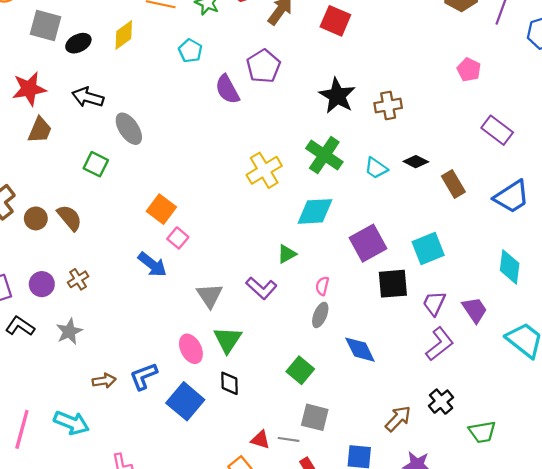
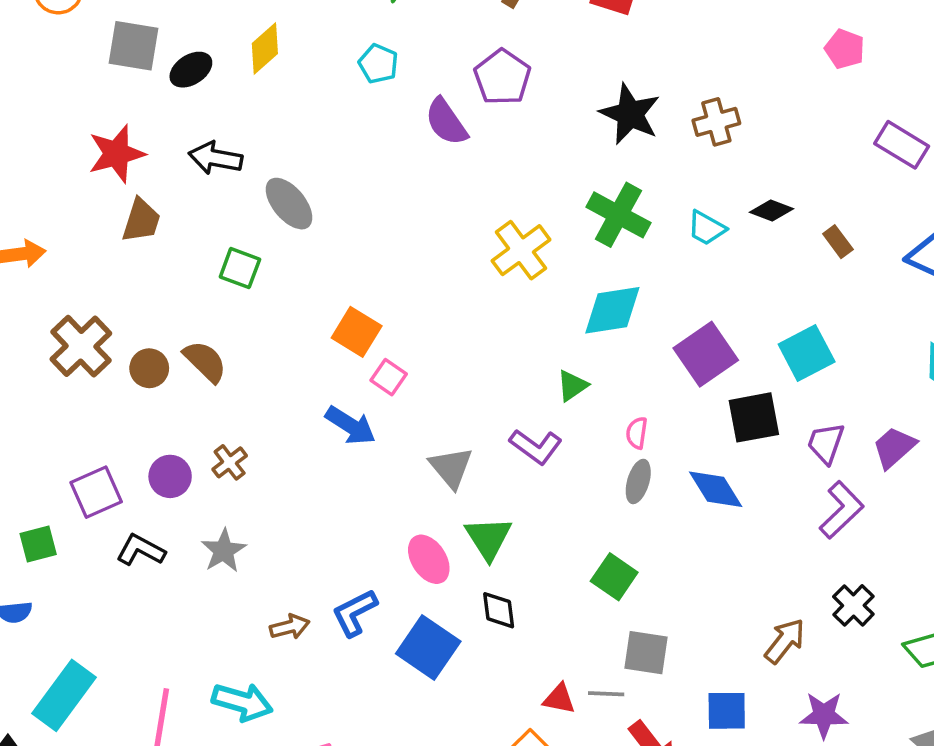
brown rectangle: (453, 184) -> (838, 242), size x0.7
purple trapezoid: (475, 310) -> (894, 447), turned -92
blue diamond: (360, 350) -> (716, 489), moved

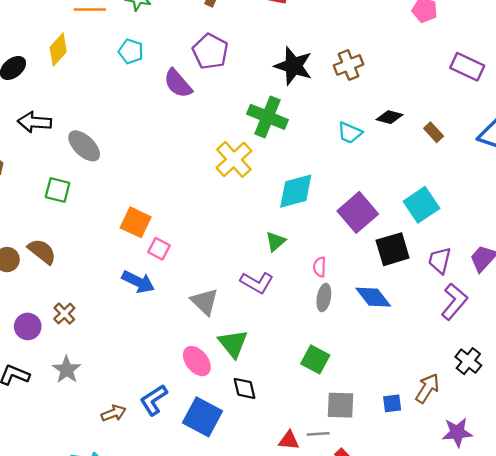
green cross: (618, 215) -> (268, 117), moved
blue square: (727, 711) -> (392, 403), moved, size x0.7

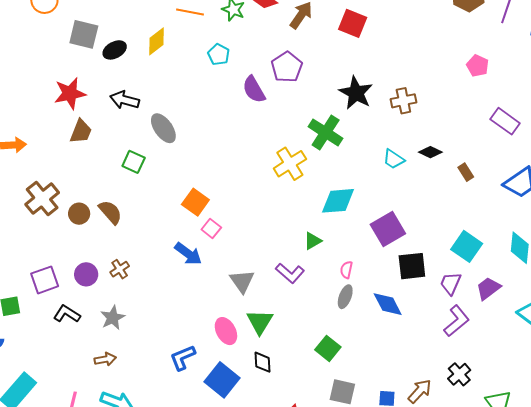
cyan square: (421, 205) -> (467, 246), moved, turned -32
brown arrow: (114, 413) -> (105, 359), moved

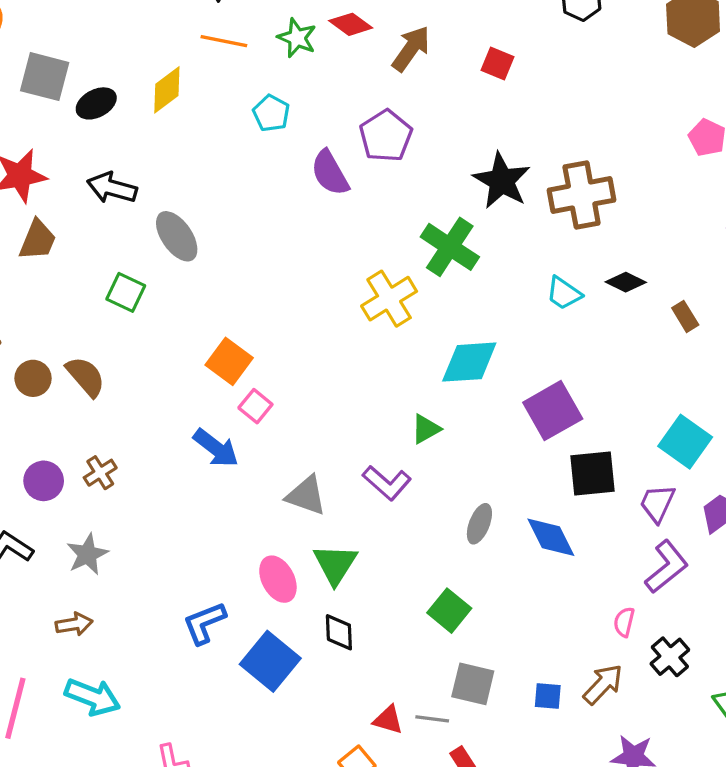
red square: (353, 23) -> (498, 64), size x0.7
brown cross: (403, 101) -> (582, 195), size x1.5
pink semicircle: (346, 270) -> (624, 622), moved
gray triangle: (242, 281) -> (306, 496), turned -36

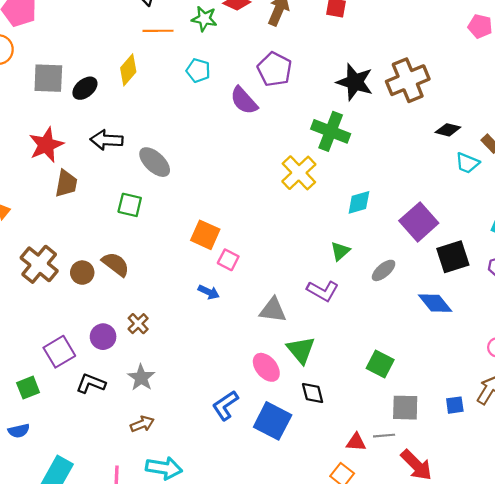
cyan trapezoid: (564, 293) -> (467, 163), moved
cyan diamond: (469, 362) -> (359, 202), size x0.7
blue arrow: (216, 448) -> (209, 292), size x0.7
gray ellipse: (479, 524) -> (384, 270), moved, turned 40

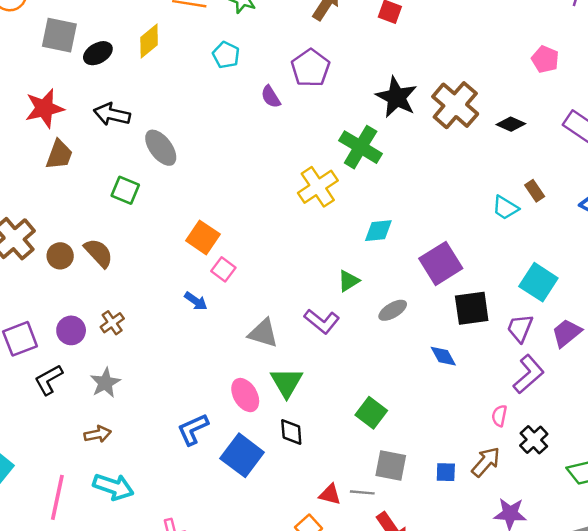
brown cross: (408, 80) -> (455, 105), turned -36
purple semicircle: (244, 101) -> (271, 97), size x0.7
black diamond: (448, 130) -> (511, 124), moved
blue diamond: (435, 303) -> (443, 356), size x0.7
black L-shape: (91, 384) -> (49, 380), turned -60

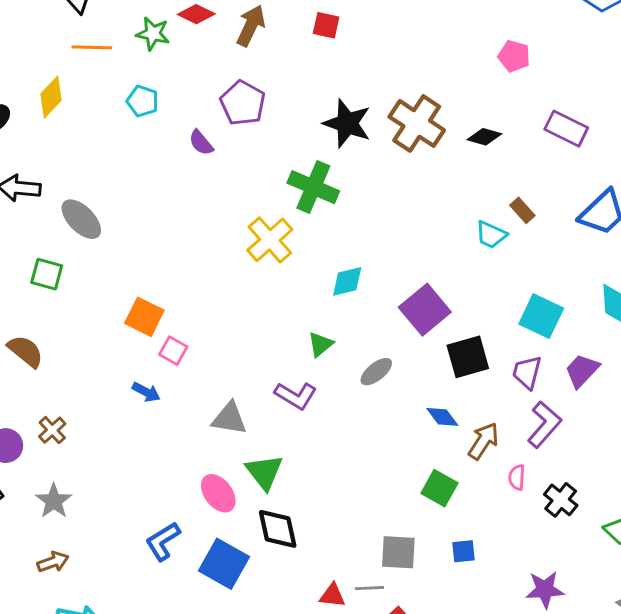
green square: (371, 413) -> (439, 488), moved
black diamond: (291, 432) -> (278, 529), size x1.4
brown arrow: (486, 462) -> (483, 441), moved

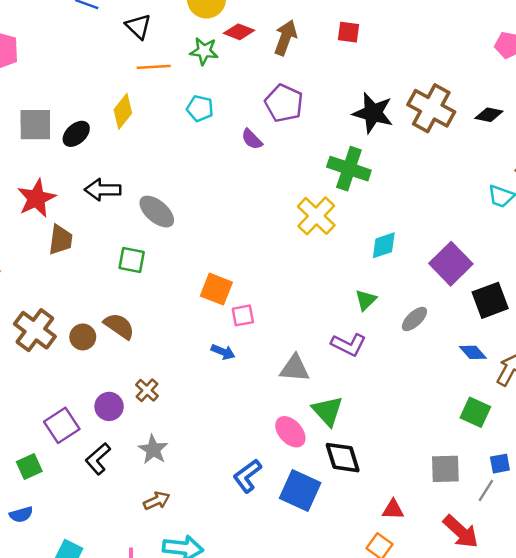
pink square: (173, 351) -> (243, 315), turned -35
gray line: (369, 588) -> (486, 490), moved, turned -50

